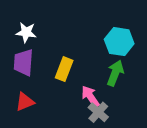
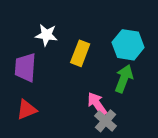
white star: (26, 32) -> (46, 35), moved
yellow rectangle: (64, 69) -> (80, 53), moved

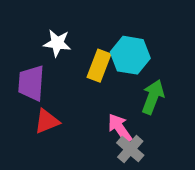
cyan hexagon: (128, 45) -> (130, 55), moved
red triangle: (27, 110) -> (47, 121), moved

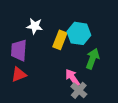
red triangle: (47, 121) -> (19, 75), moved

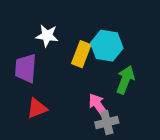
red triangle: (19, 75) -> (37, 108), moved
gray cross: (79, 90) -> (107, 123), turned 35

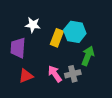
pink arrow: (98, 105) -> (55, 74), moved
gray cross: (107, 123) -> (73, 74), moved

